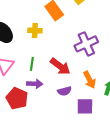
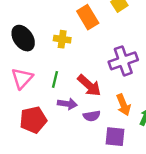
purple arrow: (35, 84) -> (67, 104), moved
red pentagon: (17, 98) -> (33, 120), turned 30

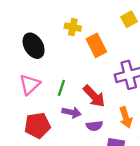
orange rectangle: (88, 17) -> (96, 45), moved
yellow cross: (62, 39) -> (73, 27), moved

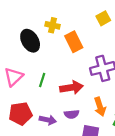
black ellipse: (34, 46) -> (30, 41), moved
red arrow: (94, 96) -> (71, 87), turned -55
purple arrow: (72, 112) -> (48, 120), moved

